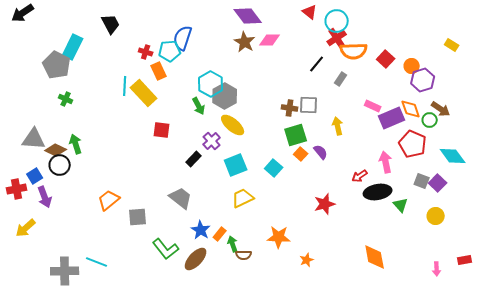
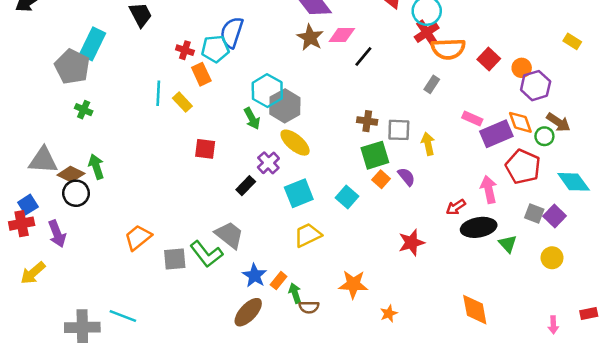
black line: (317, 64) -> (363, 56), moved
yellow rectangle: (144, 93) -> (182, 102), size x0.6
gray square: (309, 105) -> (399, 130), moved
blue square: (35, 176) -> (28, 205), moved
green L-shape: (166, 249) -> (206, 254), moved

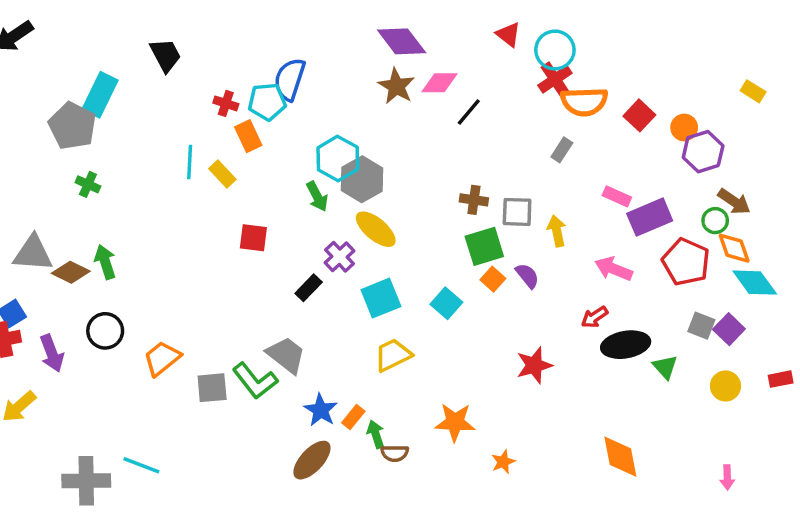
orange diamond: (520, 122) -> (734, 248), moved
pink arrow: (489, 189) -> (614, 269), moved, turned -56
black circle: (76, 193) -> (105, 331), moved
red rectangle: (589, 313) -> (781, 379), moved

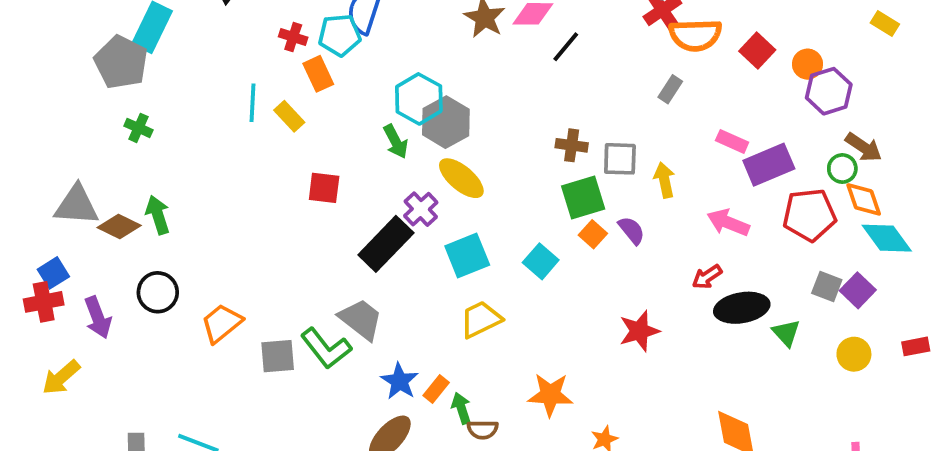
red pentagon: (686, 262) -> (809, 215), turned -30
black rectangle: (309, 288) -> (386, 244), size x1.8

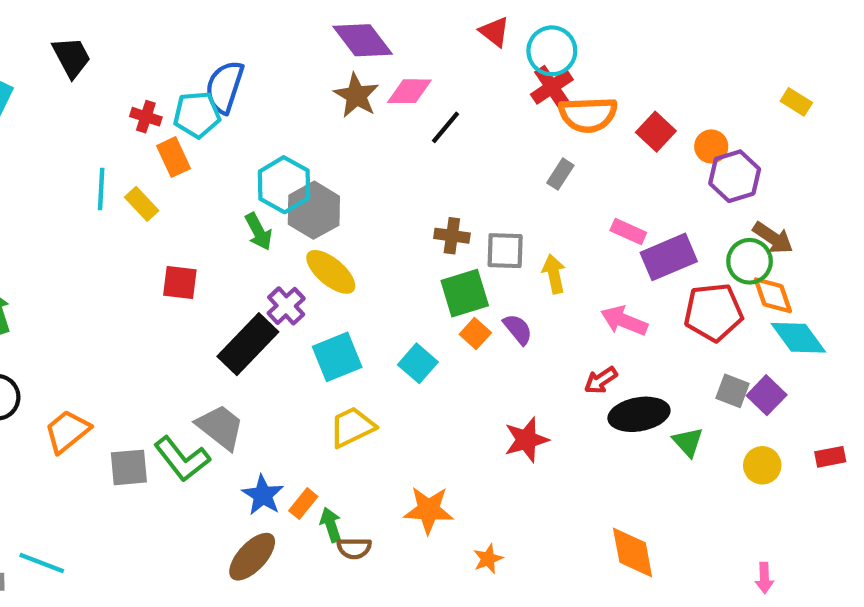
green circle: (842, 169) -> (750, 261), size x1.4

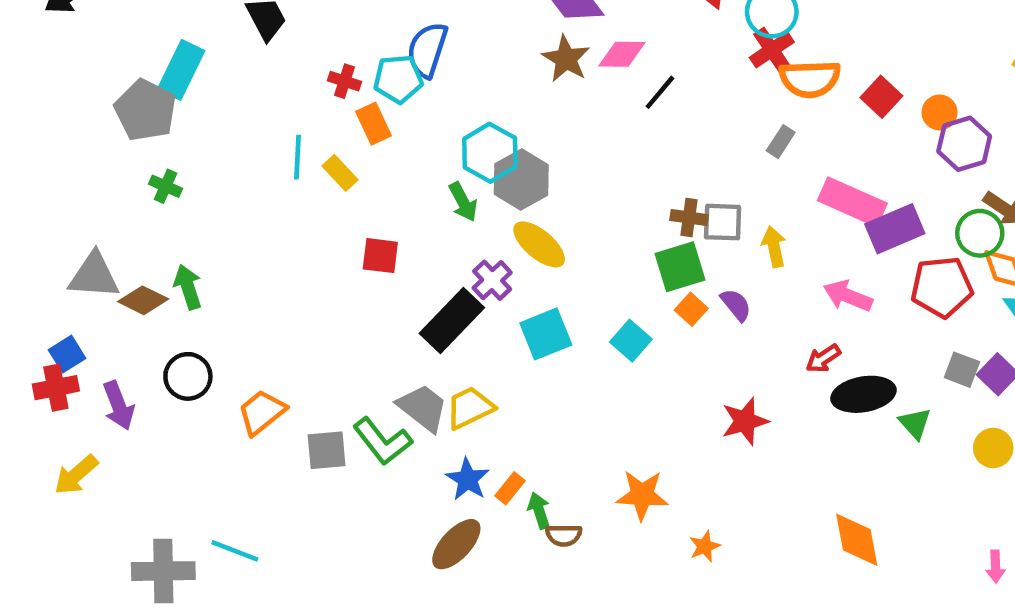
pink rectangle: (628, 231) -> (852, 202), size x1.8
brown cross: (452, 236) -> (689, 218), moved
yellow trapezoid: (352, 427) -> (470, 408), moved

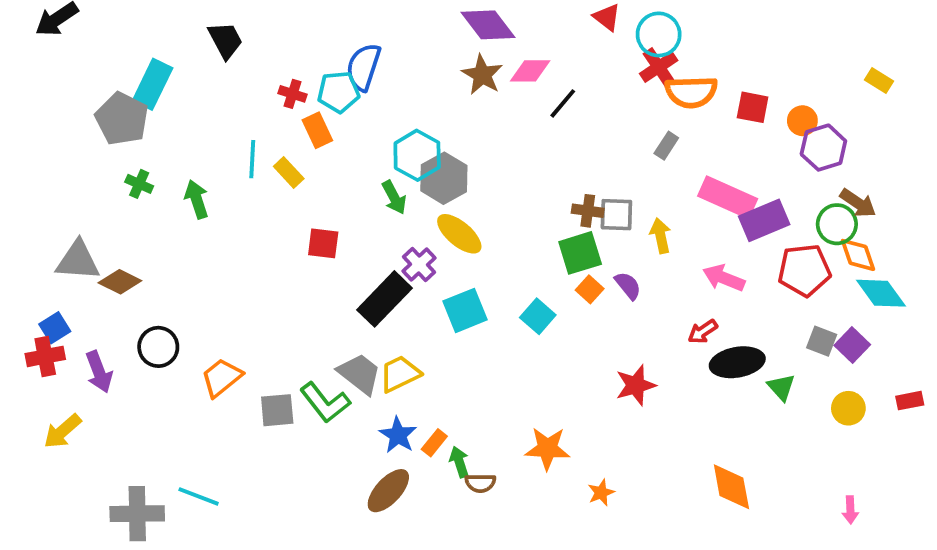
red square: (881, 97) -> (753, 107), turned -32
green arrow: (188, 287) -> (197, 199), moved

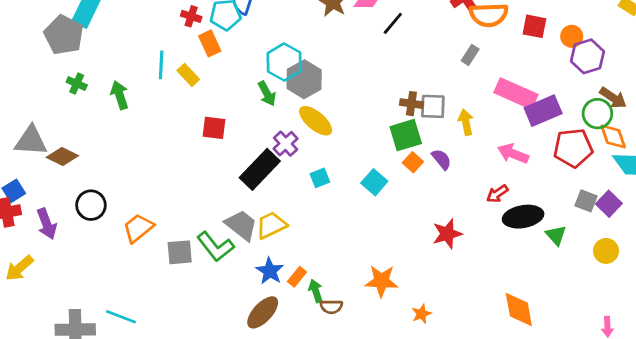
cyan square: (465, 310) -> (320, 178), size x0.6

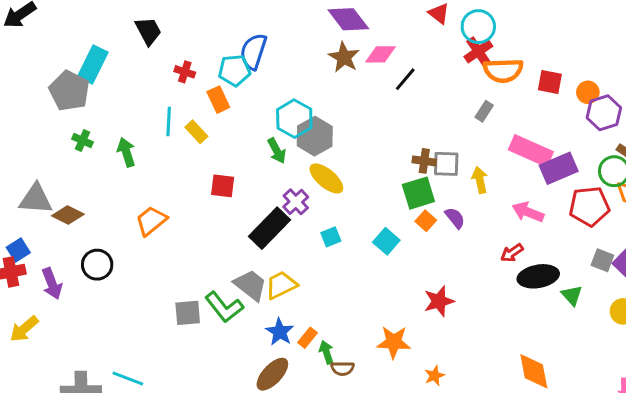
red cross: (191, 16) -> (185, 72), moved
orange trapezoid: (138, 228) -> (151, 221), moved
red star: (447, 234) -> (439, 301), moved

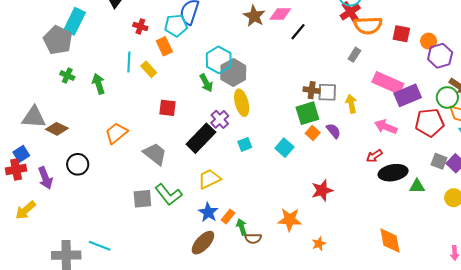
yellow ellipse: (326, 178) -> (242, 103), turned 35
gray trapezoid: (250, 285) -> (155, 154), moved
green triangle: (572, 295) -> (417, 186), turned -49

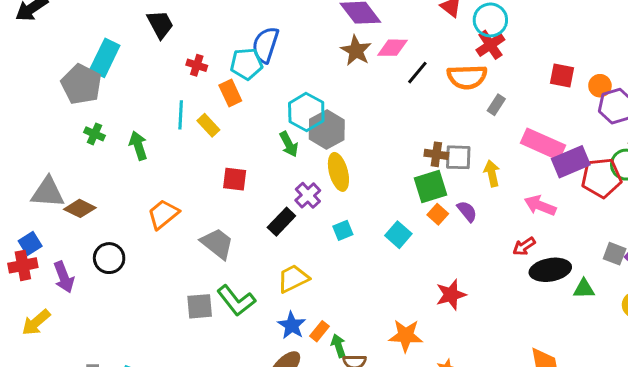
orange semicircle: (368, 25) -> (467, 77), moved
red pentagon: (430, 123) -> (601, 178), moved
black rectangle: (201, 138) -> (281, 222), size x0.7

